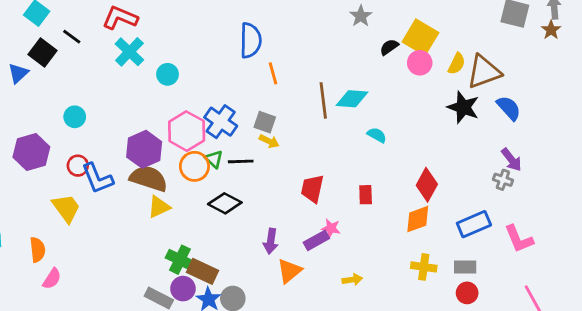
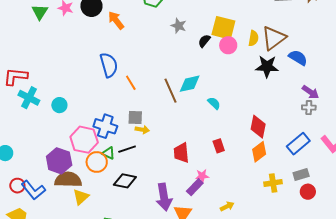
cyan semicircle: (377, 135) -> (214, 103), turned 32
purple arrow: (271, 241) -> (164, 197), size x1.5

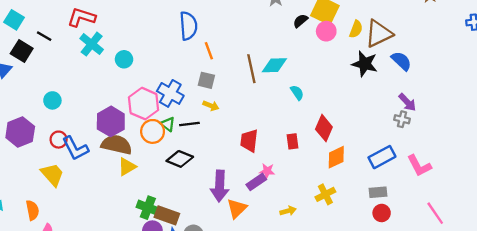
gray square: (135, 117) -> (206, 80), moved
red diamond: (258, 127) -> (324, 128), moved
yellow cross: (273, 183) -> (325, 194), moved, turned -30

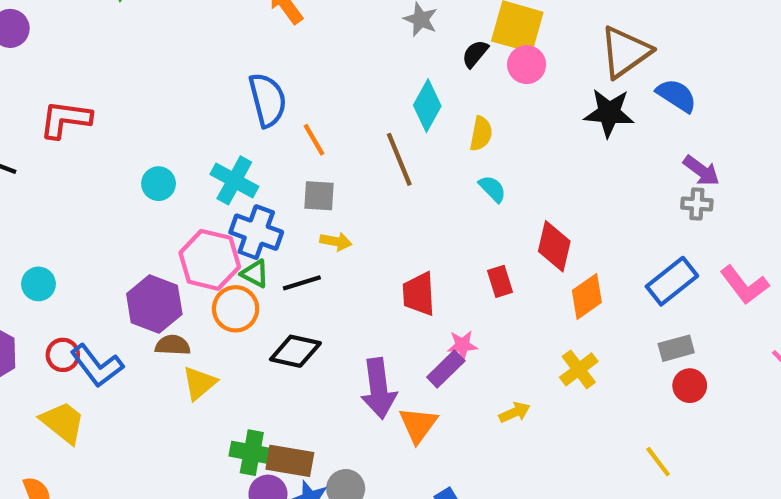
yellow semicircle: (356, 29) -> (481, 134), moved
cyan cross: (92, 44) -> (234, 180), moved
cyan diamond: (274, 65) -> (427, 106), moved, turned -50
green triangle: (168, 124) -> (255, 274), moved
brown semicircle: (117, 145) -> (173, 345), size x0.6

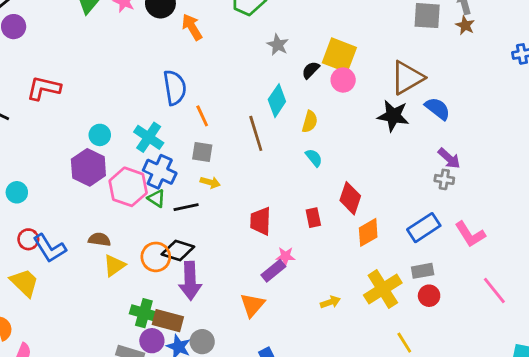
purple hexagon: (154, 304) -> (88, 167), moved
orange circle: (236, 309) -> (156, 257), moved
yellow cross: (579, 369) -> (383, 289), moved, size x1.5
purple arrow: (379, 388) -> (190, 281), moved
yellow arrow: (515, 412) -> (330, 302), moved

